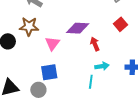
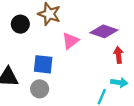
blue square: (49, 72) -> (43, 64), moved

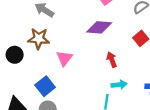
purple diamond: (104, 31) -> (99, 27), moved
blue square: (43, 64) -> (45, 86), turned -30

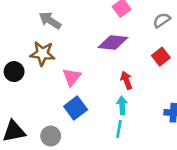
cyan arrow: (119, 85) -> (122, 105), moved, turned -88
blue square: (45, 86) -> (76, 108), moved

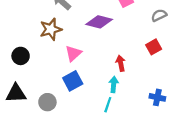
purple diamond: (113, 42) -> (99, 22), moved
brown star: (42, 54) -> (51, 29), turned -30
black circle: (14, 72) -> (21, 56), moved

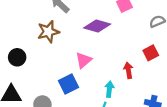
pink triangle: (73, 53) -> (83, 60), moved
red arrow: (121, 63) -> (128, 70), moved

